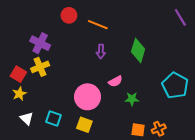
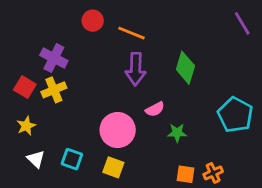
purple arrow: (101, 51) -> (136, 69), size x1.6
red square: (18, 74) -> (25, 87), moved

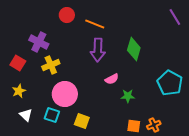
yellow cross: (54, 90) -> (51, 65), moved
pink circle: (118, 130) -> (65, 94), moved

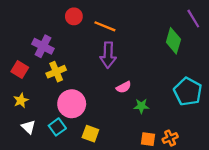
green diamond: (134, 49) -> (173, 41), moved
cyan square: (52, 115) -> (57, 127), turned 35

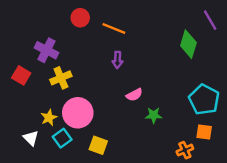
purple arrow: (108, 55) -> (117, 60), size x0.6
yellow star: (21, 100) -> (49, 118), moved
orange square: (148, 139) -> (204, 132), moved

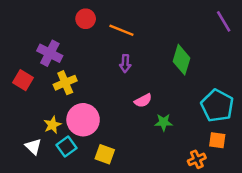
green diamond: (188, 44) -> (181, 60), moved

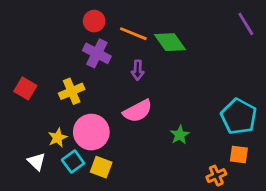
purple cross: (50, 53) -> (97, 53), moved
green diamond: (181, 60) -> (170, 42), moved, turned -52
pink semicircle: (143, 101) -> (138, 111), moved, size x1.5
green star: (164, 122) -> (180, 135), turned -30
yellow square: (105, 154) -> (101, 167), moved

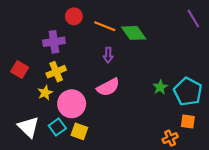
purple cross: (97, 53) -> (54, 42), moved, turned -35
green star: (180, 135) -> (160, 87), moved
yellow star: (58, 138) -> (45, 93), moved
white triangle: (37, 162) -> (28, 127), size x1.5

